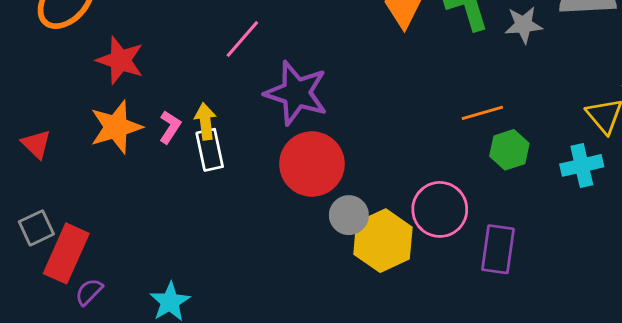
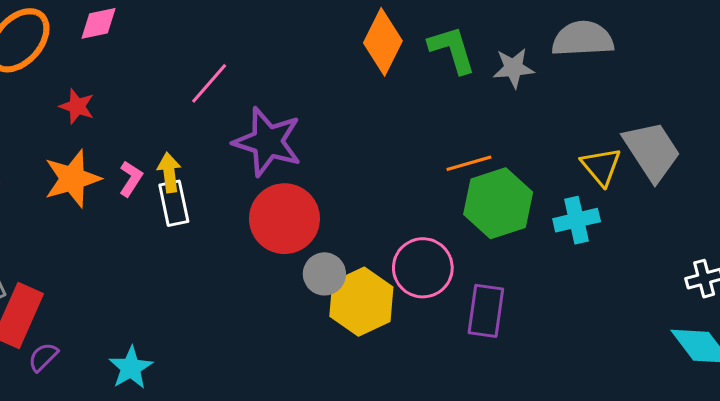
red star: (120, 60) -> (77, 106), size x0.7
green hexagon: (509, 150) -> (498, 203), size x1.6

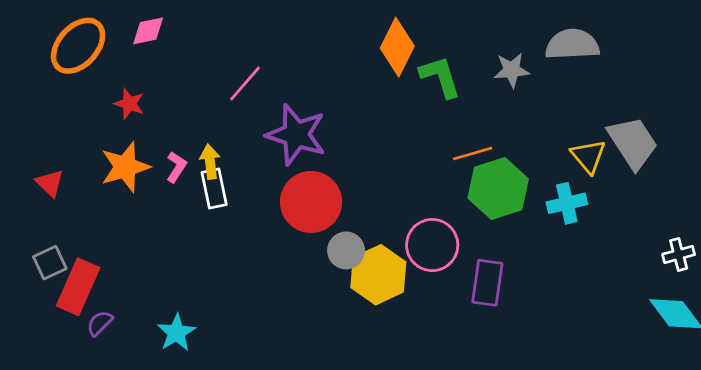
green L-shape: (452, 50) -> (440, 77), moved

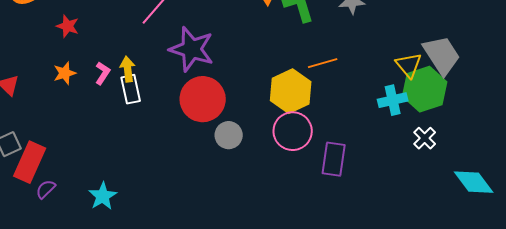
orange star: (125, 167) -> (65, 73), size x0.6
green hexagon: (498, 189) -> (425, 89), moved
white cross: (679, 254) -> (425, 138), moved, turned -30
yellow hexagon: (378, 275) -> (291, 91), moved

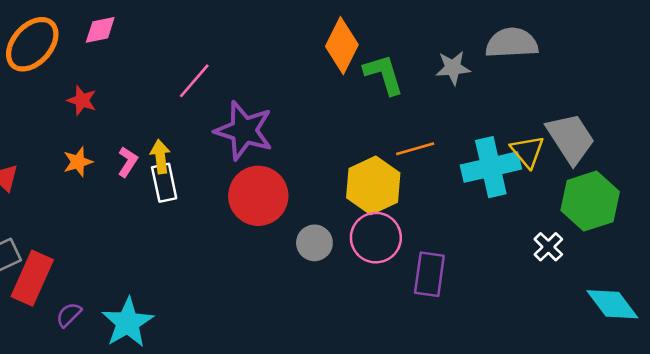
green hexagon: (425, 89) -> (590, 201), moved
cyan cross: (393, 100) -> (491, 167), moved, size x1.5
gray circle: (229, 135) -> (314, 243), moved
purple semicircle: (46, 189) -> (69, 315), moved
cyan star: (103, 196) -> (128, 323), size x1.4

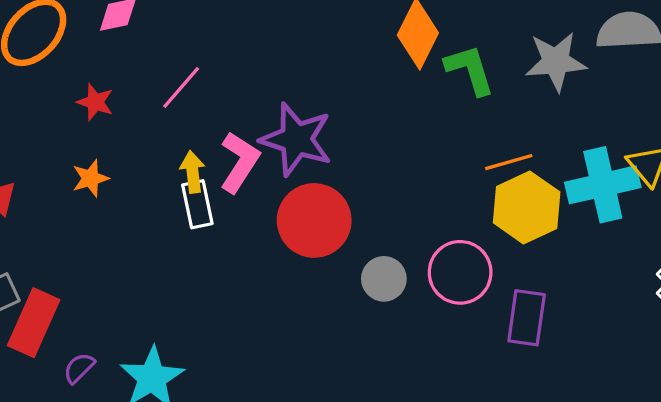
gray star: (453, 68) -> (556, 62), size x1.4
pink line: (194, 81) -> (181, 87), moved
pink L-shape: (128, 162) -> (240, 162), moved, size x1.6
yellow hexagon: (373, 185) -> (527, 207), moved

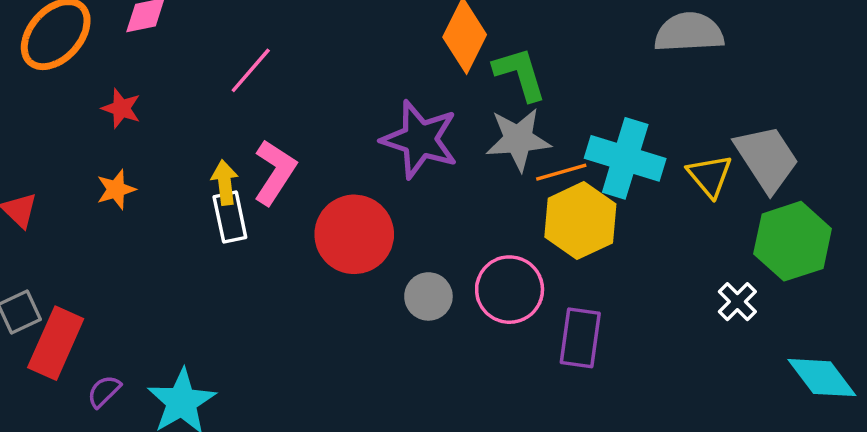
gray star: (556, 62) -> (518, 139), moved
pink line: (181, 87) -> (251, 70), moved
purple star: (296, 139) -> (420, 139), moved
cyan cross: (603, 185) -> (625, 158), moved, turned 30

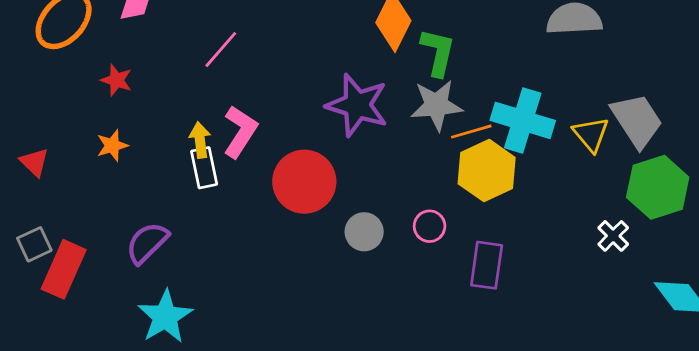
green L-shape: (520, 74) -> (438, 52), turned 30
pink circle: (510, 290) -> (430, 226), size x0.6
purple semicircle: (104, 391) -> (147, 243), moved, size x1.6

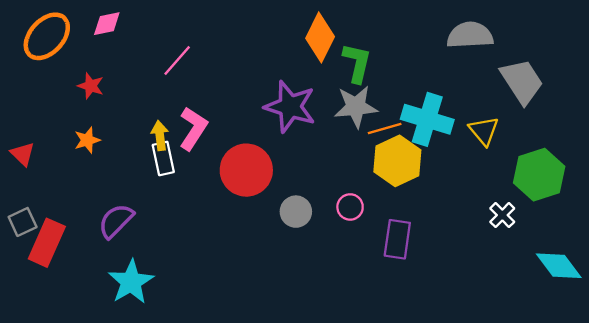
gray trapezoid: (637, 120) -> (522, 81), moved

